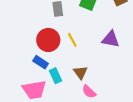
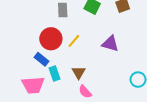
yellow line: (72, 40) -> (74, 41), turned 64

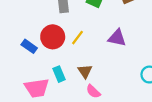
blue rectangle: (42, 59) -> (29, 46), moved

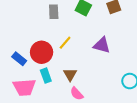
red circle: (53, 37) -> (42, 52), moved
blue rectangle: (29, 46) -> (19, 59), moved

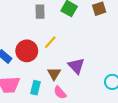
purple triangle: (102, 45) -> (76, 66), moved, turned 30
cyan rectangle: (46, 76) -> (35, 88), moved, turned 32

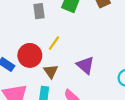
brown triangle: (54, 74) -> (51, 71), moved

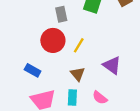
red circle: (30, 55) -> (53, 40), moved

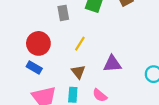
red circle: (53, 40) -> (38, 43), moved
purple triangle: (112, 65) -> (112, 64), turned -42

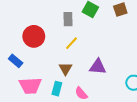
gray rectangle: (63, 13) -> (68, 19), moved
blue rectangle: (34, 67) -> (16, 61), moved

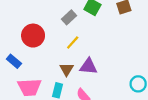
gray rectangle: (68, 19) -> (69, 17), turned 48
purple triangle: (98, 67) -> (88, 66), moved

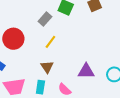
purple triangle: (88, 66) -> (86, 71), moved

